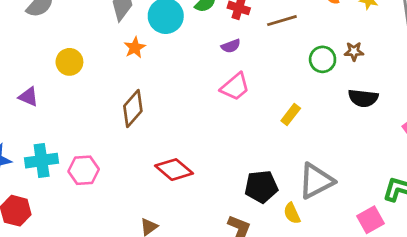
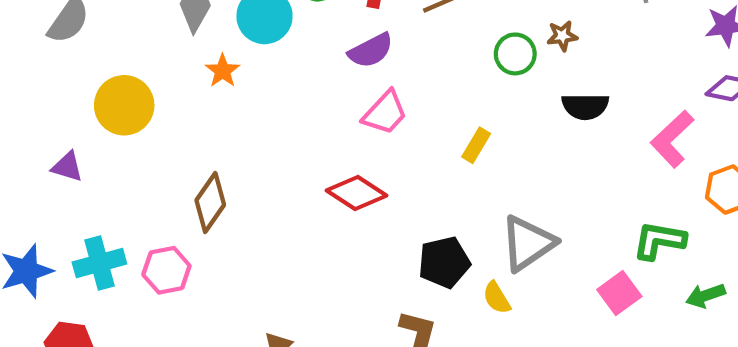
purple semicircle: (231, 46) -> (371, 51), size x1.5
yellow circle: (69, 62) -> (124, 105), size x1.4
brown diamond: (133, 109) -> (210, 203), moved
red diamond: (174, 170) -> (357, 193), moved

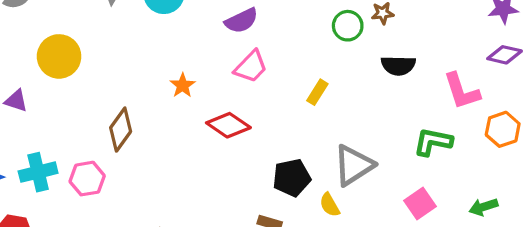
orange star: (223, 71) -> (183, 85), moved
pink L-shape: (672, 139) -> (462, 91), turned -66
green L-shape: (659, 241) -> (433, 142), moved

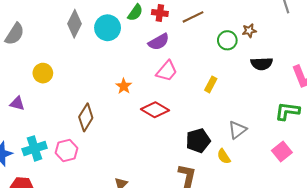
yellow circle: (59, 56) -> (43, 73), size x0.7
gray triangle: (354, 165) -> (237, 130), size x0.7

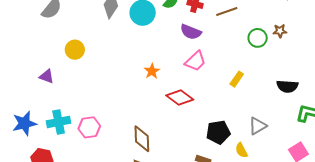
purple semicircle: (159, 42) -> (191, 32), turned 45
black semicircle: (262, 64) -> (287, 86), moved
brown diamond: (86, 117) -> (142, 139), moved, turned -40

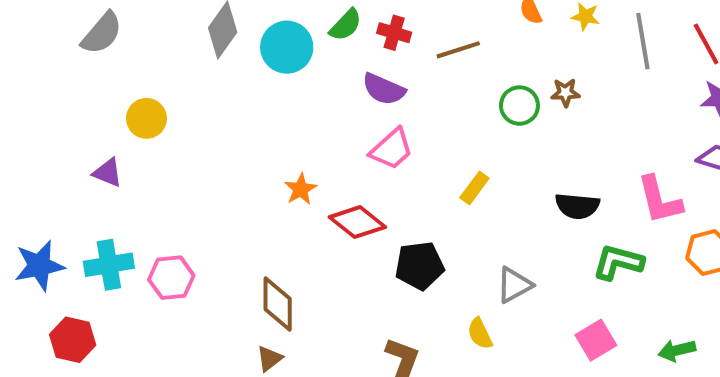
orange star: (152, 71) -> (301, 189), moved
purple triangle: (47, 76) -> (108, 173), moved
black pentagon: (218, 132) -> (420, 266), moved

